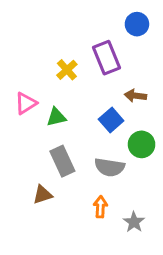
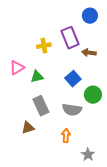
yellow cross: (67, 70) -> (44, 46), turned 32
brown arrow: (135, 96) -> (89, 53), moved
gray star: (134, 222) -> (88, 155), moved

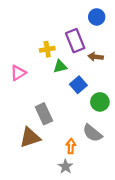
green triangle: (37, 77) -> (60, 66), moved
gray semicircle: (72, 110) -> (92, 133), moved, turned 30
brown triangle: (28, 128) -> (30, 137), size x1.5
gray star: (88, 155) -> (65, 166), moved

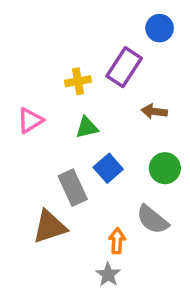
purple rectangle: (75, 41) -> (124, 67), turned 55
brown arrow: (96, 57) -> (154, 111), moved
green triangle: (60, 66) -> (87, 127), moved
blue square: (78, 85) -> (108, 168), moved

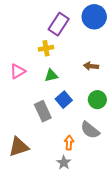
blue circle: (160, 28) -> (94, 17), size x1.5
purple rectangle: (124, 67) -> (59, 24), moved
brown triangle: (50, 227) -> (19, 147), moved

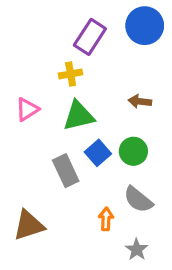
green triangle: (51, 76) -> (79, 116), size x1.5
green circle: (97, 100) -> (133, 151), moved
gray star: (64, 163) -> (137, 250), moved

